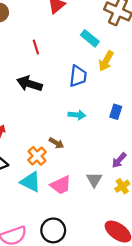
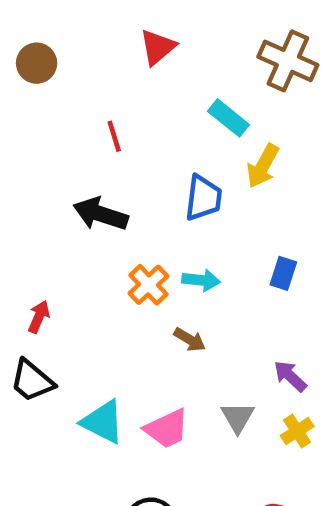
brown arrow: (56, 143) -> (190, 340), moved
orange cross: (37, 156) -> (149, 285), moved
purple arrow: (119, 160) -> (290, 376), turned 91

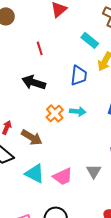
brown arrow: (190, 340) -> (32, 137), moved, size x1.5

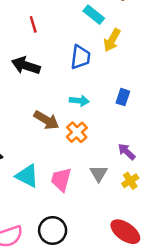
orange cross: (55, 113) -> (77, 132), moved
brown arrow: (32, 137) -> (47, 120), moved
pink trapezoid: (63, 176) -> (61, 180), turned 130

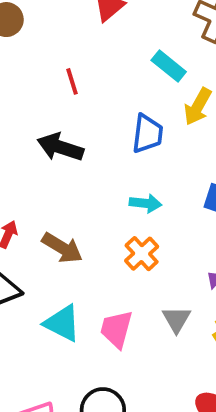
brown arrow: (47, 120) -> (62, 248), moved

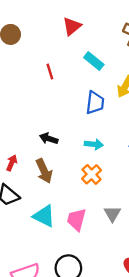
cyan rectangle: (169, 66) -> (94, 61), moved
black arrow: (60, 147) -> (49, 139), moved, size x0.7
brown arrow: (62, 248) -> (44, 171), turned 35

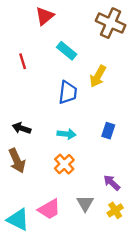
cyan triangle: (44, 216) -> (18, 220), moved
pink trapezoid: (76, 220) -> (49, 209), turned -135

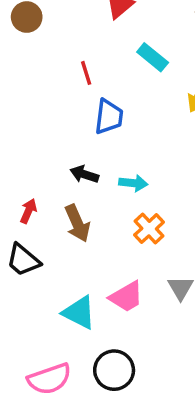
blue trapezoid: (68, 92) -> (109, 117), moved
cyan arrow: (67, 134) -> (133, 183), moved

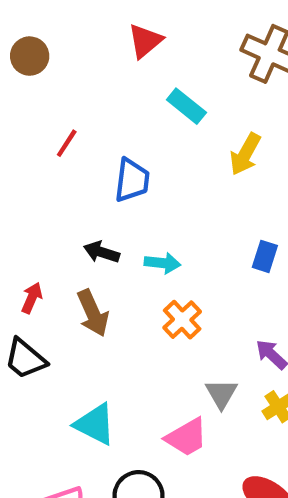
red line: (86, 73) -> (67, 143), moved, turned 50
pink trapezoid: (126, 297) -> (186, 437), moved

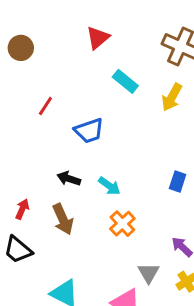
yellow arrow: (245, 154) -> (172, 97), moved
blue trapezoid: (132, 180) -> (89, 131), turned 64
cyan arrow: (162, 263) -> (109, 186), turned 30

